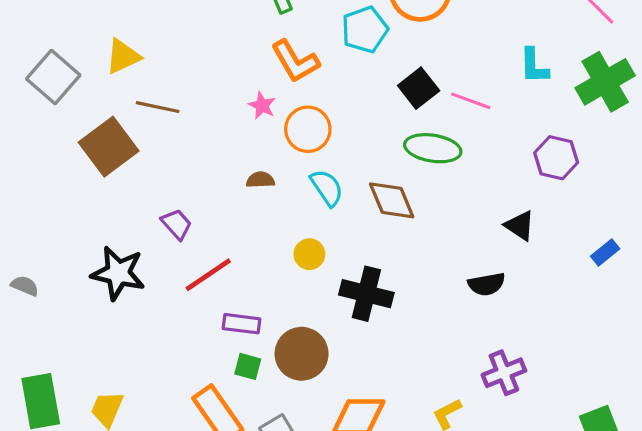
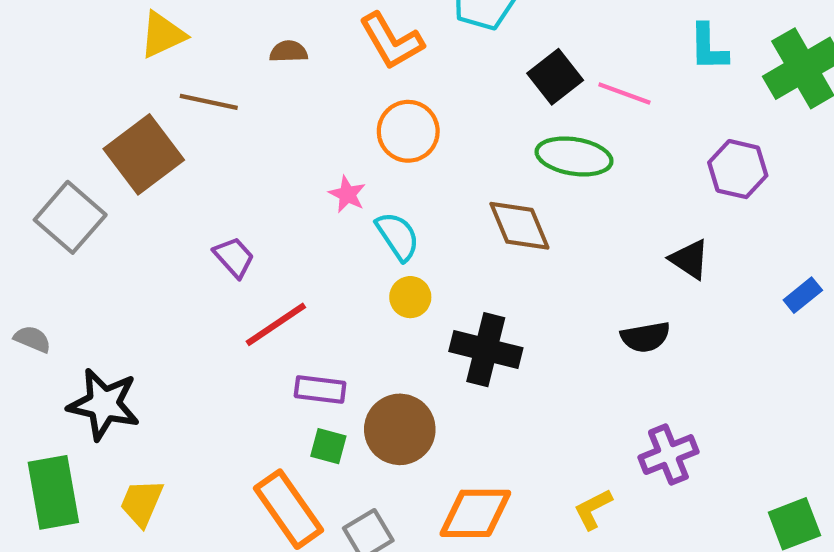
gray square: (53, 77) -> (70, 217), moved
pink star: (262, 106) -> (347, 194), moved
brown semicircle: (260, 180) -> (289, 52), moved
cyan semicircle: (327, 188) -> (398, 236), moved
black star: (118, 273) -> (104, 404), moved

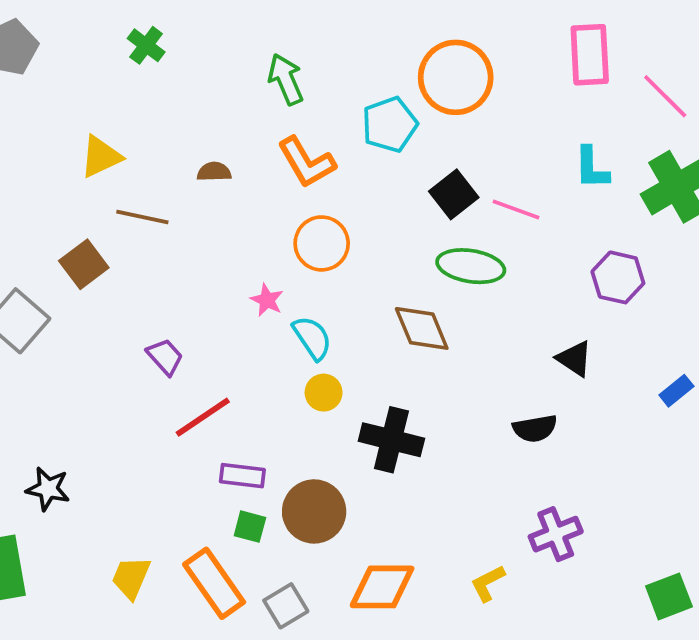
brown square: (144, 154) -> (84, 264), size x0.7
black star: (104, 404) -> (48, 489), size x0.7
yellow trapezoid: (142, 503) -> (131, 578), moved

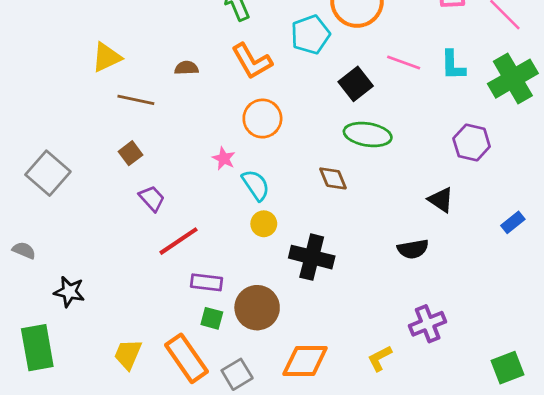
pink line: (516, 209) -> (404, 63), moved
brown square: (84, 264) -> (131, 153), moved, size x0.7
brown diamond: (422, 328) -> (333, 178), size x0.7

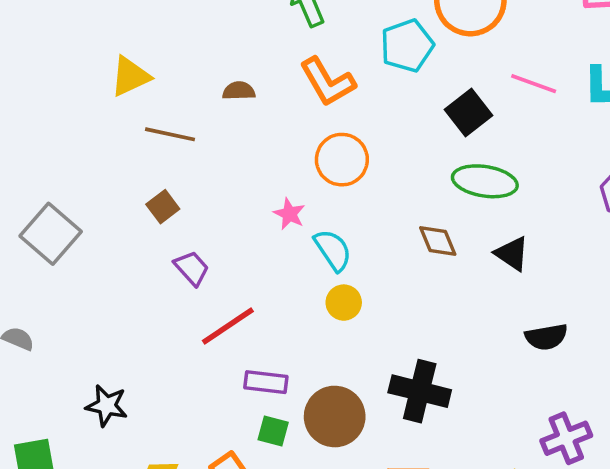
black triangle: (441, 200) -> (512, 254), moved
black cross: (312, 257) -> (420, 391), moved
black star: (69, 292) -> (107, 406), moved

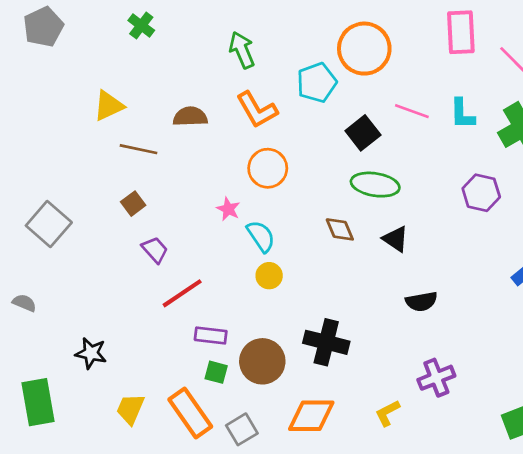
brown semicircle: (239, 91) -> (190, 117), size x1.4

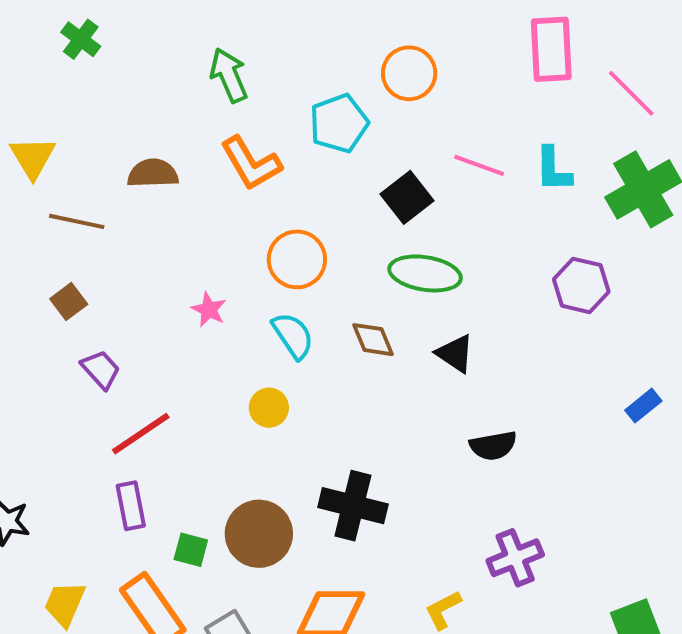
orange circle: (364, 49) -> (409, 73), size x0.7
yellow triangle: (109, 106) -> (33, 157), turned -36
orange circle: (268, 168) -> (297, 259), moved
cyan semicircle: (261, 236) -> (293, 336), moved
purple rectangle: (211, 335) -> (131, 506), moved, turned 72

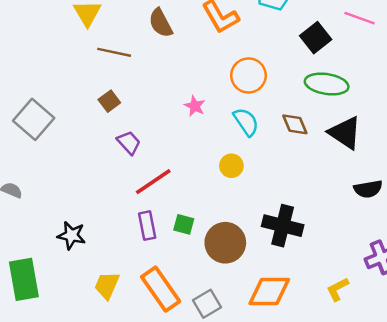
brown semicircle: (153, 173) -> (161, 23), turned -116
black triangle: (455, 354) -> (345, 133), size x1.4
green square: (191, 550) -> (184, 224), moved

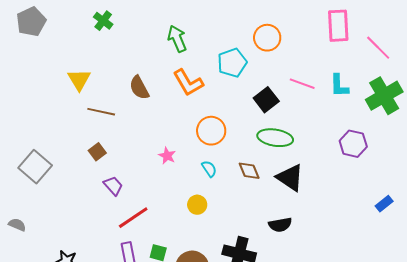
cyan semicircle: (246, 122) -> (209, 169), size x0.7
black semicircle: (368, 189) -> (280, 225), moved

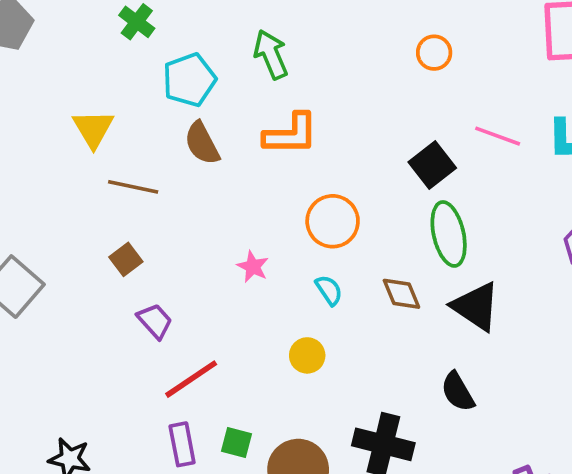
orange circle: (267, 38) -> (434, 53), size x0.7
cyan pentagon: (232, 63) -> (189, 80), moved
orange L-shape: (188, 83) -> (291, 134), turned -60
green ellipse: (275, 138) -> (449, 234), turned 68
black semicircle: (280, 225) -> (458, 392), turned 70

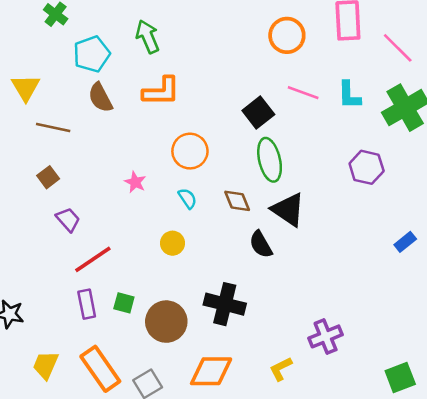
orange circle: (434, 53) -> (287, 35), moved, size x1.5
black semicircle: (458, 392) -> (261, 244), moved

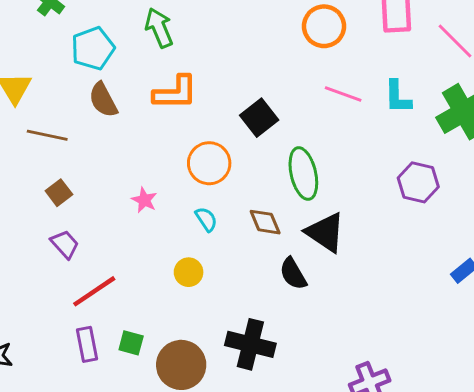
black square: (258, 113) -> (259, 118), moved
brown square: (48, 177) -> (59, 193), moved

